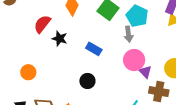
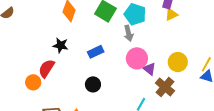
red semicircle: (42, 24) -> (46, 68), moved
blue rectangle: (94, 49) -> (96, 52), turned -49
brown cross: (159, 92) -> (165, 87), turned 36

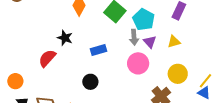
yellow triangle: (171, 14) -> (174, 42), moved
purple triangle: (149, 69) -> (150, 42), moved
orange circle: (33, 82) -> (15, 81), moved

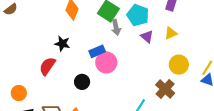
gray arrow: (134, 37) -> (116, 27), moved
pink circle: (138, 63) -> (106, 62), moved
black circle: (90, 82) -> (82, 82), moved

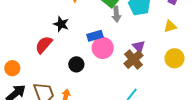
purple triangle: (147, 36) -> (139, 47), moved
brown cross: (165, 89) -> (133, 59), moved

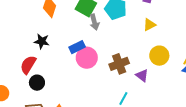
purple triangle: (139, 47) -> (142, 75), moved
brown cross: (133, 59) -> (119, 64), turned 30
black circle: (76, 64) -> (37, 83), moved

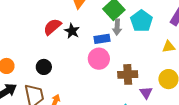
black star: (42, 41) -> (72, 31), moved
blue rectangle: (77, 47) -> (102, 39), moved
red semicircle: (28, 65) -> (52, 27), moved

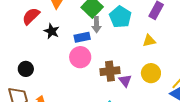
red semicircle: (52, 27) -> (31, 16), moved
purple triangle: (146, 93) -> (125, 81), moved

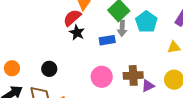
red semicircle: (31, 16) -> (72, 18), moved
pink circle: (80, 57) -> (102, 77), moved
purple triangle: (125, 81) -> (148, 86), turned 40

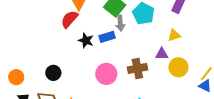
black star: (77, 33) -> (86, 40), moved
purple triangle: (148, 86) -> (162, 54), moved, turned 32

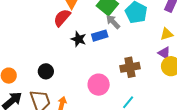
gray arrow: (120, 23) -> (113, 22), turned 140
purple triangle: (162, 54) -> (164, 53), moved, turned 32
pink circle: (106, 74) -> (99, 85), moved

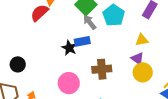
blue rectangle: (100, 36) -> (82, 41), moved
black star: (79, 39) -> (69, 48), moved

